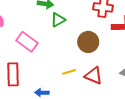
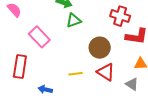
red triangle: (93, 76) -> (106, 72), moved

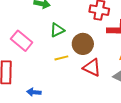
green triangle: (74, 20) -> (57, 30), moved
yellow line: (76, 74) -> (61, 58), moved

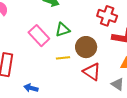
pink rectangle: (22, 41) -> (39, 36), moved

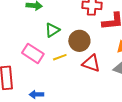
pink rectangle: (39, 36) -> (33, 53), moved

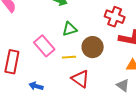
red triangle: (91, 63) -> (80, 79), moved

